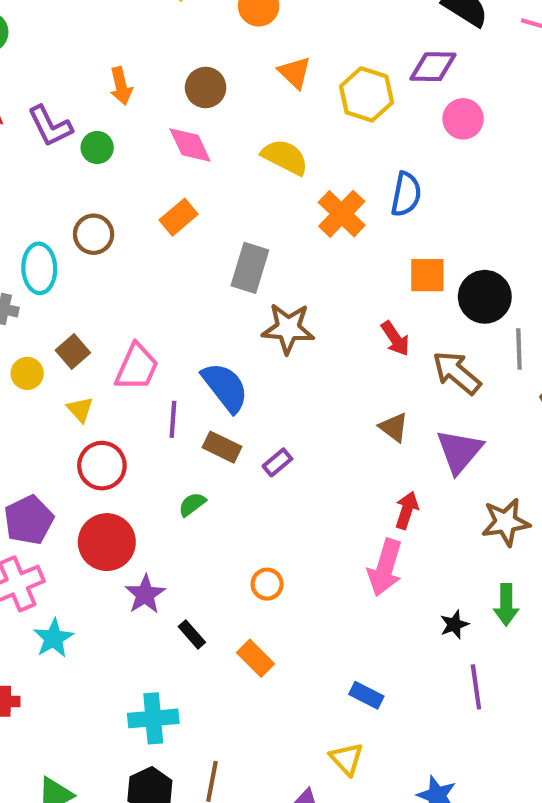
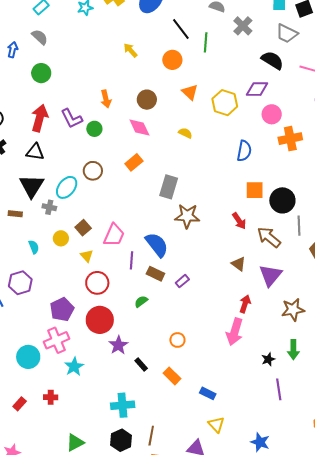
yellow semicircle: (285, 157) -> (185, 133), size x0.6
orange cross: (342, 214) -> (290, 139), moved, turned 35
cyan ellipse: (39, 268) -> (67, 187), turned 40
blue rectangle: (366, 695) -> (208, 393), moved

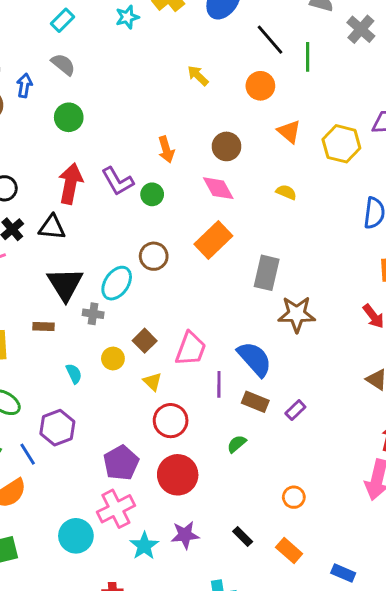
black triangle: (35, 152) -> (52, 227), moved
orange rectangle: (134, 162) -> (213, 240), size x1.4
purple star: (118, 345) -> (185, 535), moved, turned 30

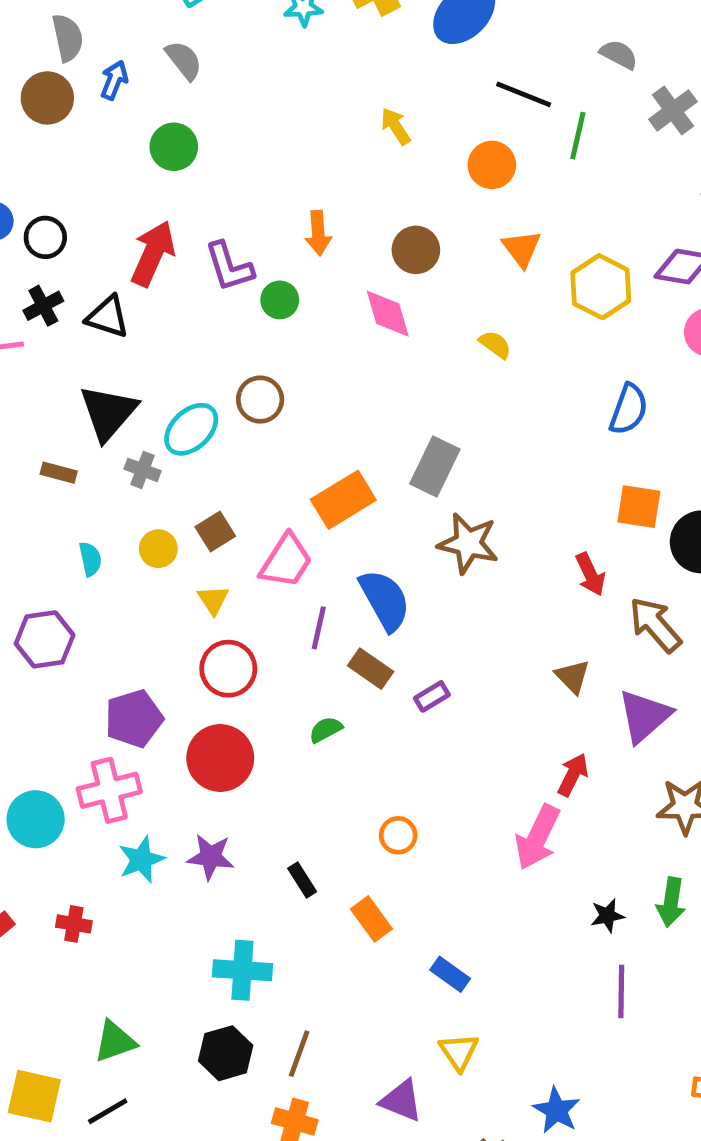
black line: (270, 40) -> (524, 94), turned -40
orange rectangle: (213, 240) -> (343, 500), moved

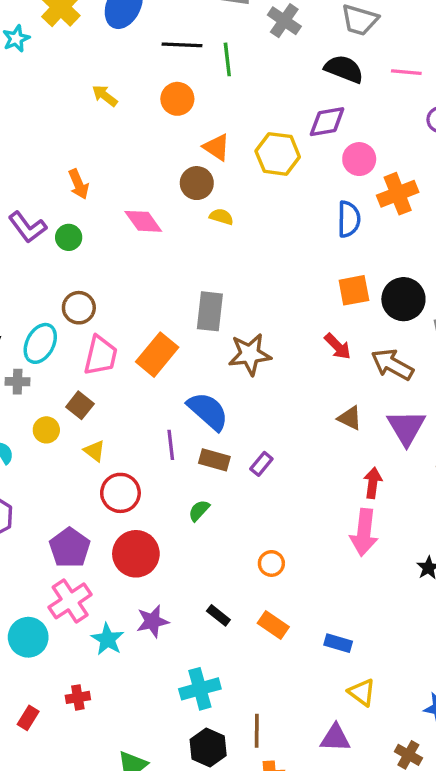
brown circle: (416, 250) -> (197, 183), moved
blue semicircle: (629, 409) -> (349, 219), moved
pink trapezoid: (286, 561) -> (101, 356), moved

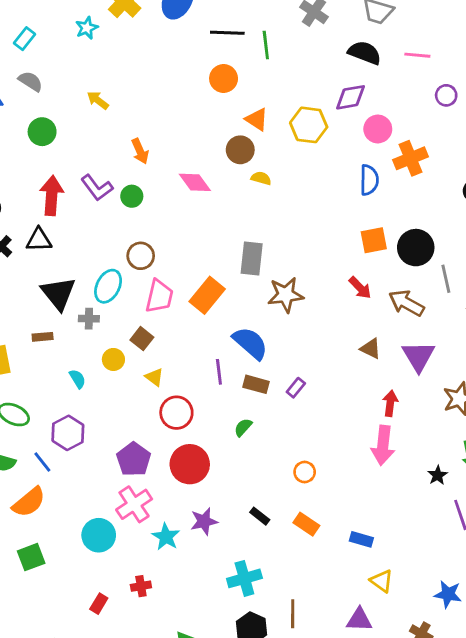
yellow arrow: (105, 96) -> (98, 100), moved

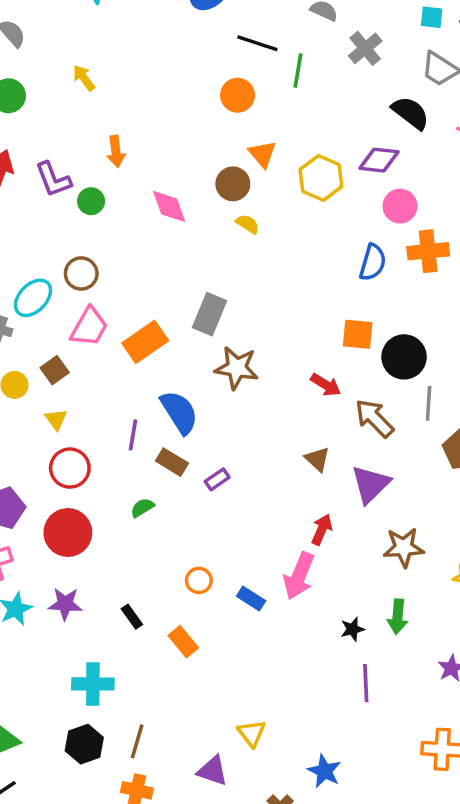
red arrow: (360, 288) -> (326, 385), turned -30
blue rectangle: (361, 539) -> (251, 599), moved

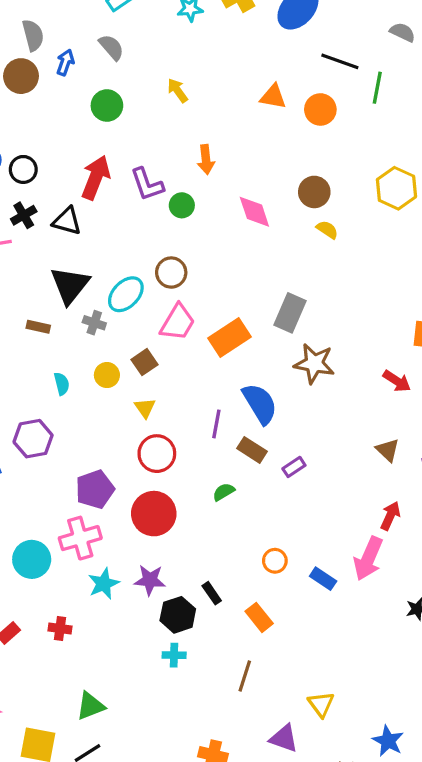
orange triangle: (262, 154) -> (273, 97), moved, turned -40
cyan cross: (93, 684) -> (174, 655), size x0.6
brown line: (137, 741) -> (245, 676), moved
black hexagon: (84, 744) -> (178, 615), moved

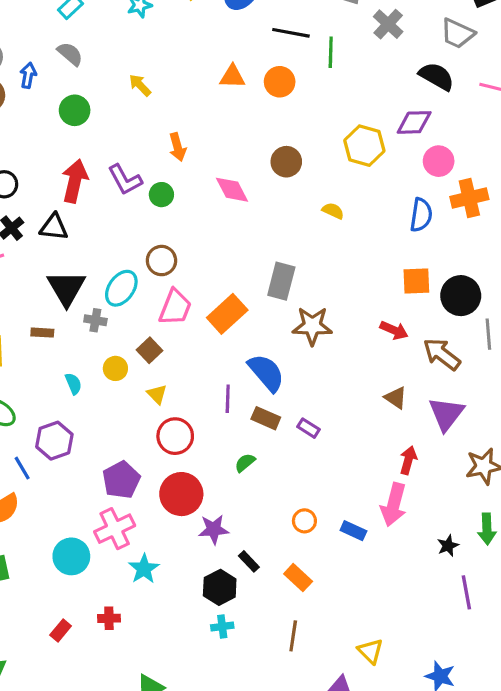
yellow semicircle: (327, 230) -> (333, 211), moved
purple rectangle: (294, 467) -> (308, 428), turned 75
purple star: (150, 580) -> (214, 529), moved

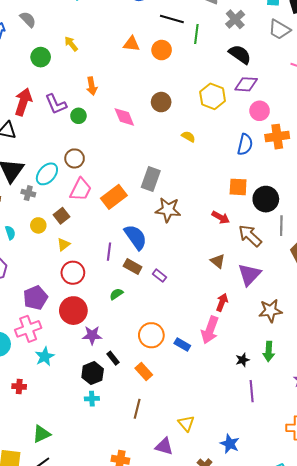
black semicircle: (437, 76) -> (240, 54), moved
green circle: (75, 110) -> (41, 57), moved
yellow triangle: (157, 394) -> (64, 244), turned 32
orange circle: (304, 521) -> (151, 335), size x1.6

